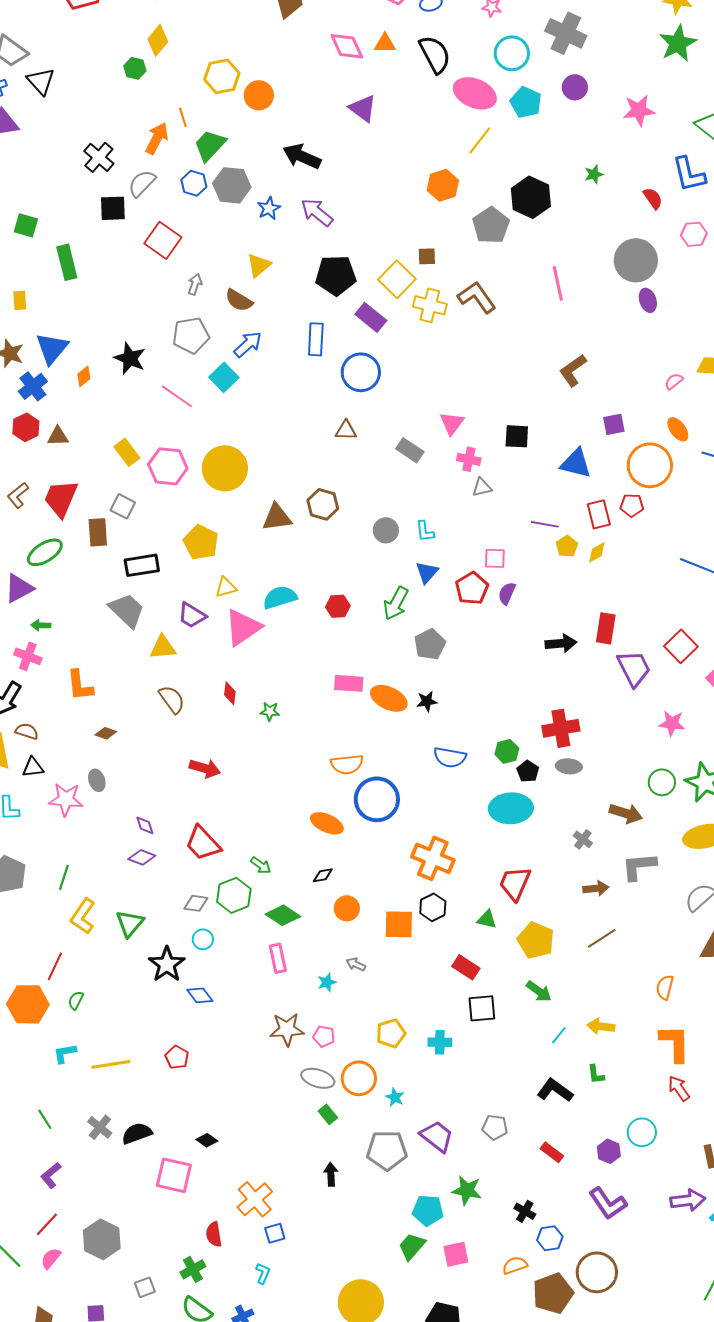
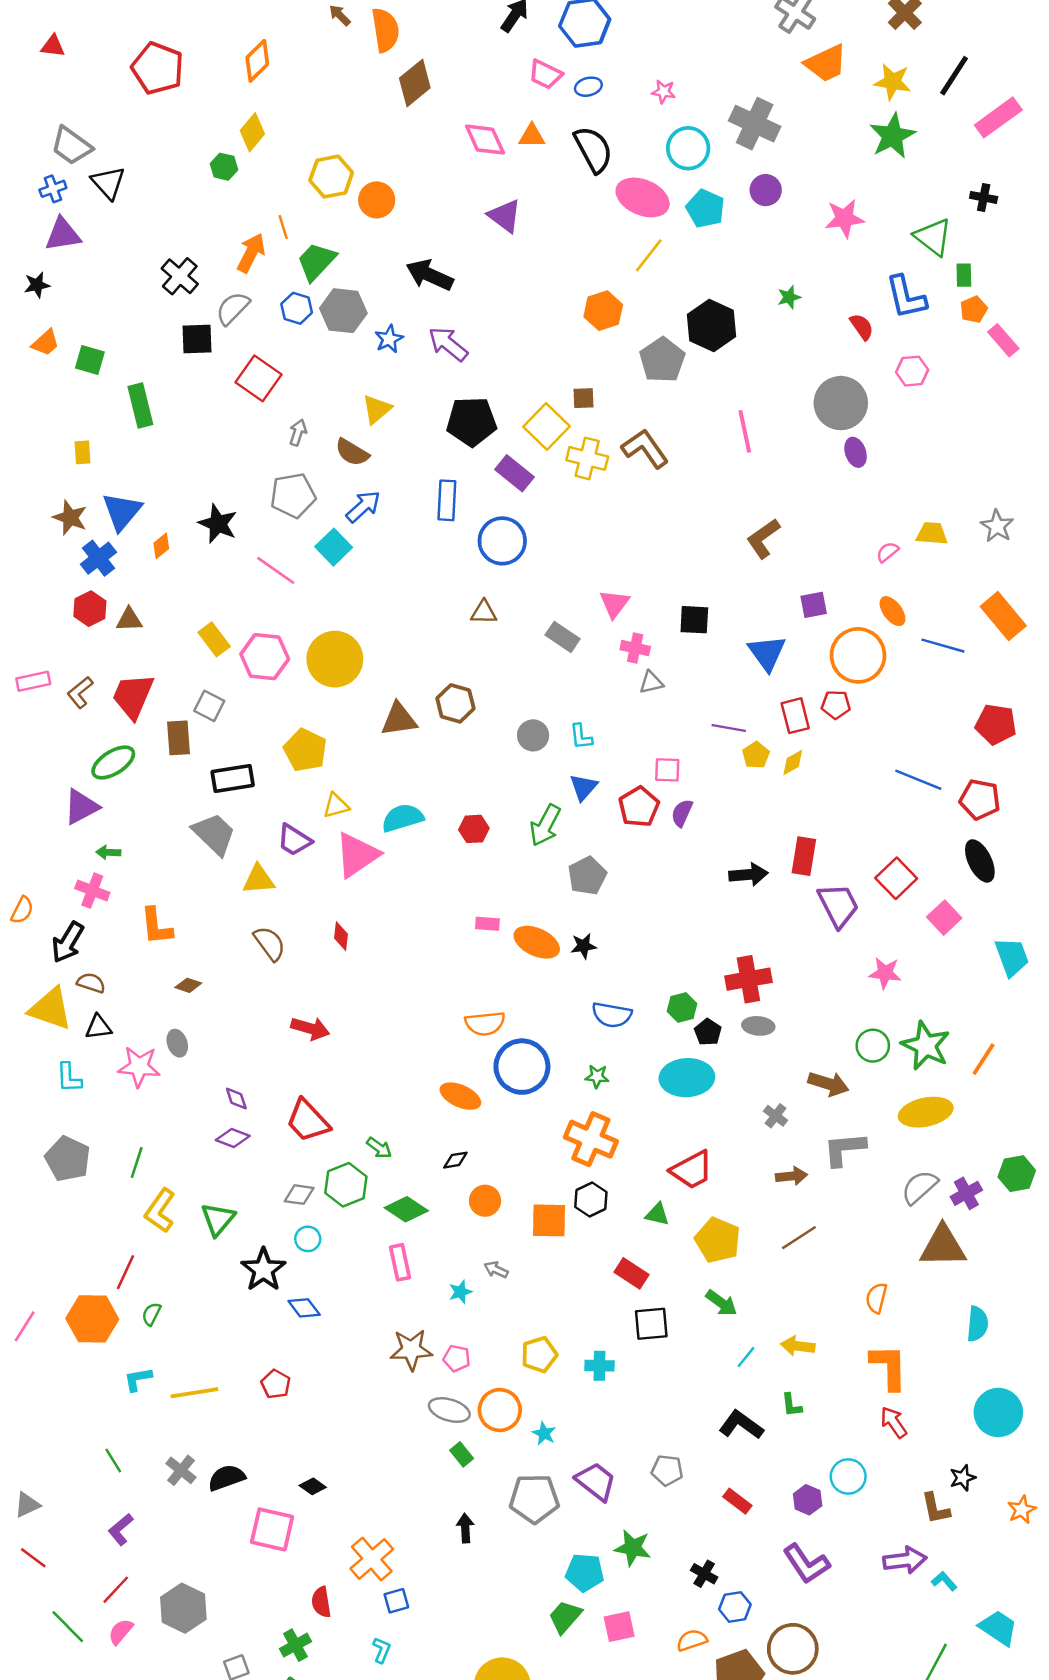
blue triangle: (576, 463) -> (767, 653), turned 40
pink rectangle: (349, 683) -> (487, 924), size x0.7
green star: (270, 711) -> (597, 1076), moved
red trapezoid: (515, 883) -> (692, 1170), turned -141

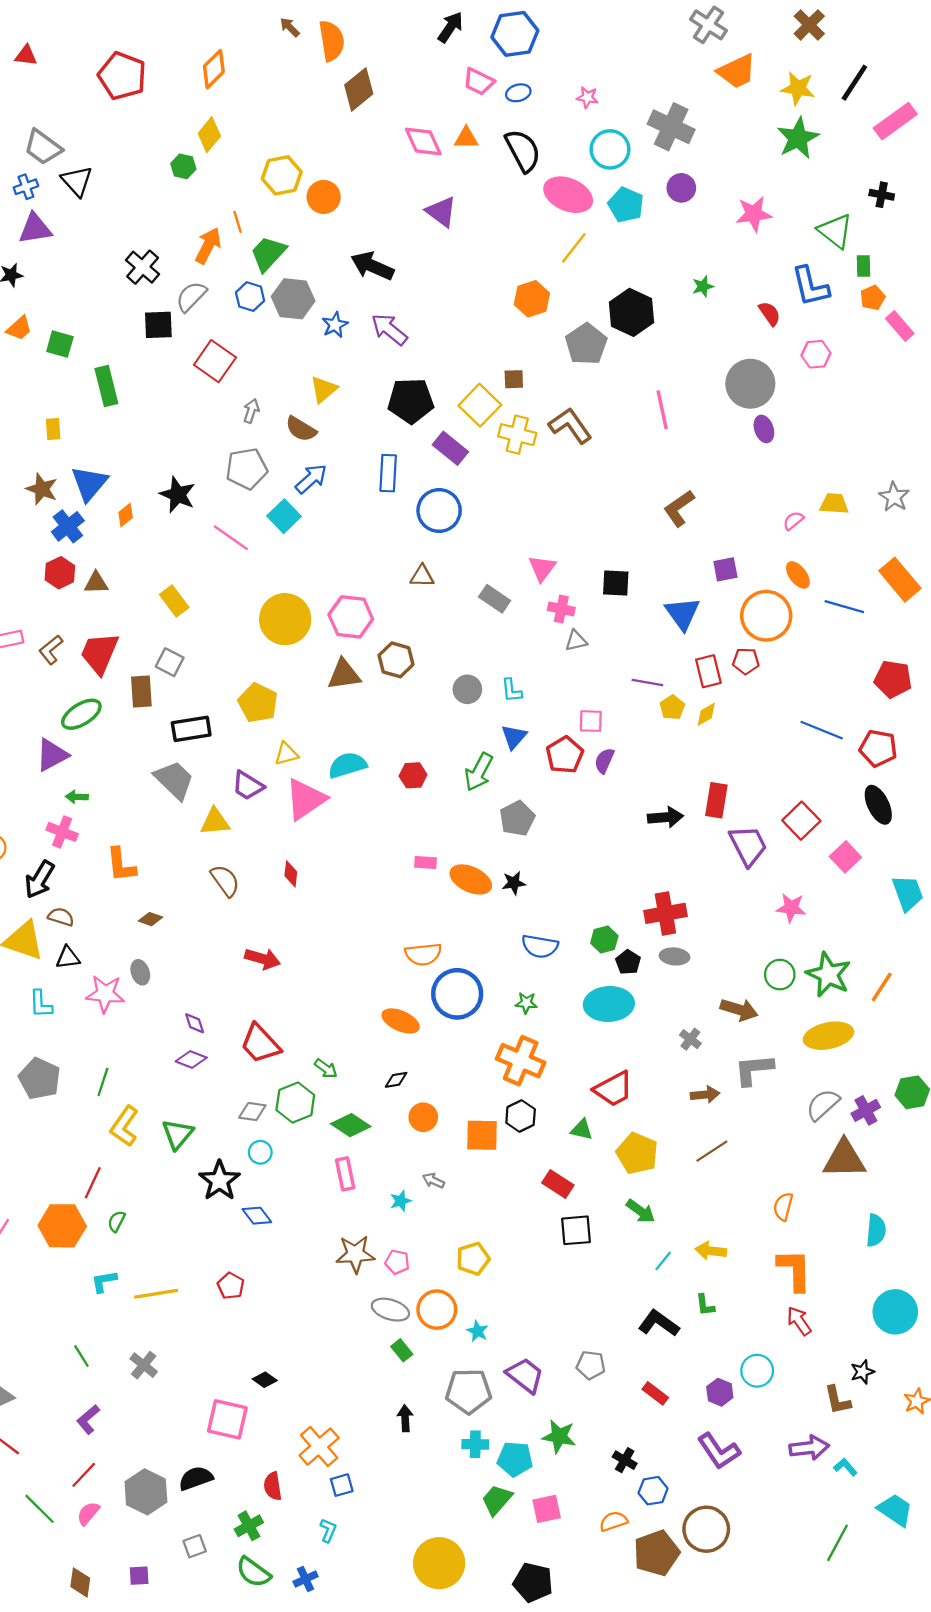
pink hexagon: (265, 657) -> (351, 617), moved
cyan cross: (599, 1366) -> (475, 1444), moved
black semicircle: (226, 1478) -> (196, 1478), moved

